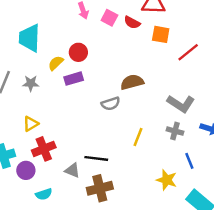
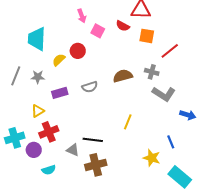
pink square: (109, 18) -> (98, 31), moved
purple rectangle: (74, 79) -> (60, 93), moved
gray semicircle: (111, 104) -> (90, 87), moved
gray cross: (175, 131) -> (152, 72), moved

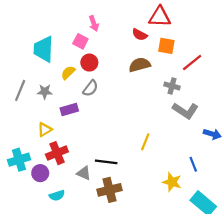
pink square: (98, 31) -> (80, 41), moved
brown semicircle: (123, 76) -> (140, 65), moved
gray semicircle: (90, 87) -> (90, 88), moved, turned -35

